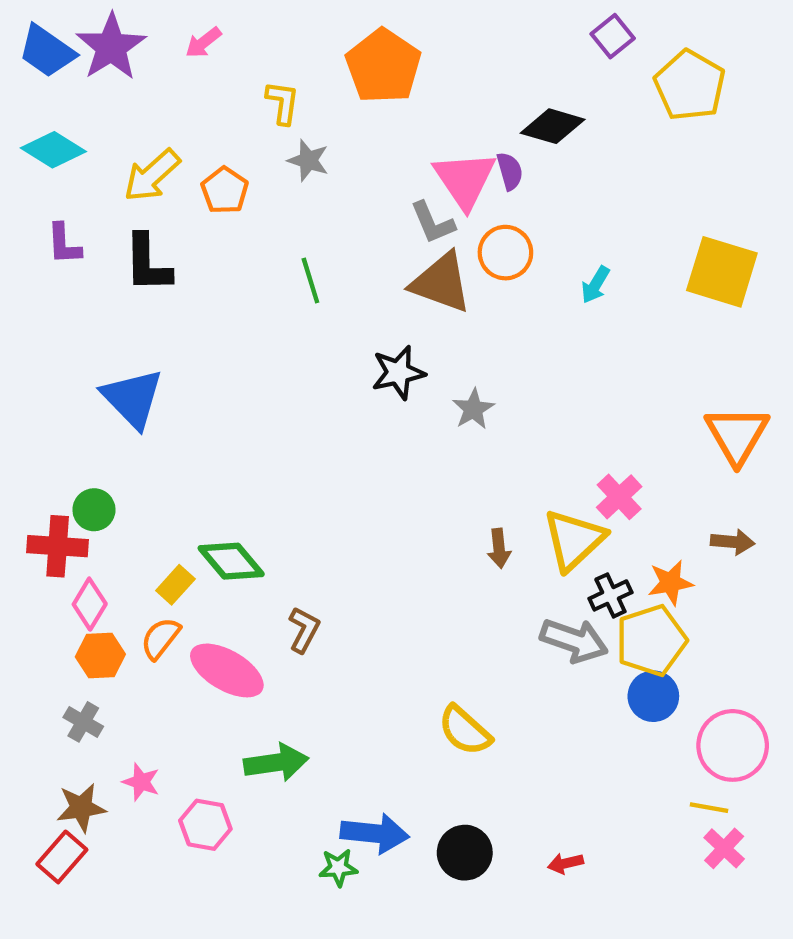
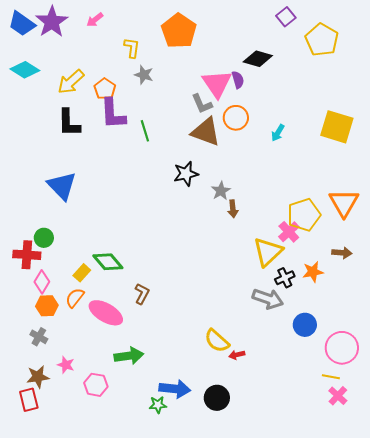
purple L-shape: (64, 244) -> (113, 114), moved, size x1.6
brown arrow: (499, 548) -> (233, 209), moved
yellow pentagon: (651, 640) -> (304, 215), moved
red rectangle: (62, 857) -> (29, 400), turned -55
red arrow: (565, 863) -> (237, 355), moved

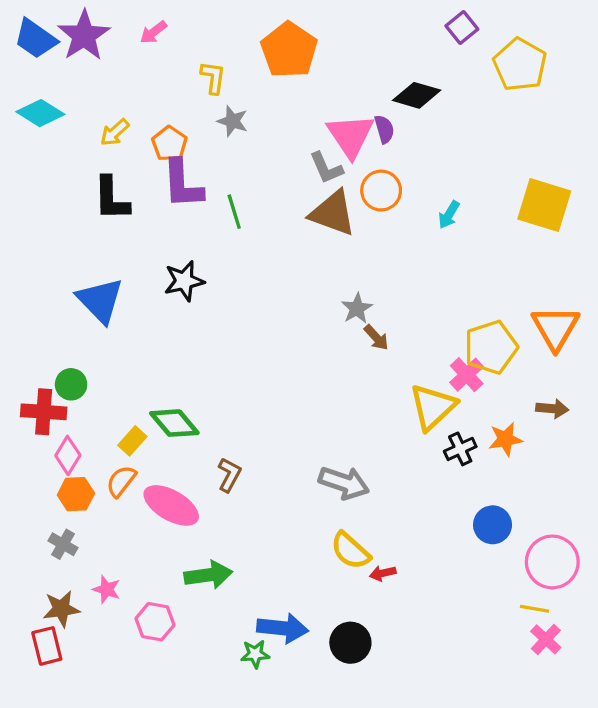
yellow arrow: (71, 82) -> (115, 132), size x0.7
black star: (186, 174) -> (184, 281), moved
brown arrow: (233, 209) -> (376, 337), turned -36
gray arrow: (268, 299) -> (344, 483), moved

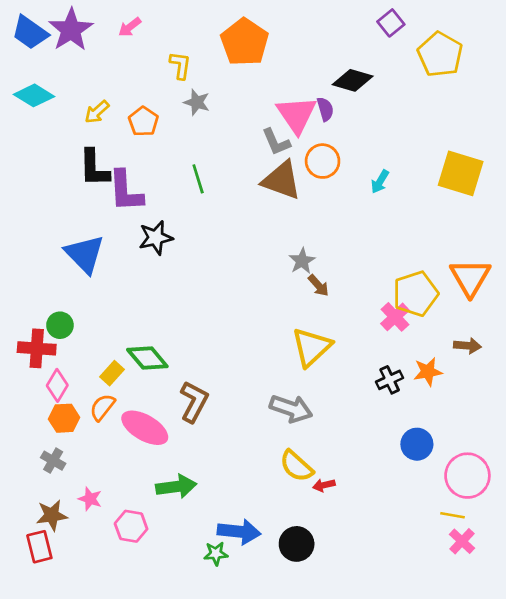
purple L-shape: (182, 184) -> (126, 191), moved
yellow triangle: (433, 407) -> (312, 347), moved
brown L-shape: (229, 475) -> (194, 402), size x1.4

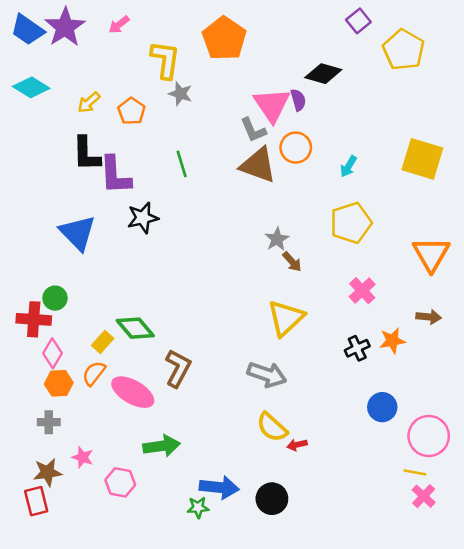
yellow L-shape: (180, 65) -> (165, 60), size x1.5
yellow pentagon: (416, 294) -> (351, 223), moved
gray cross: (53, 461) -> (49, 422), turned -30

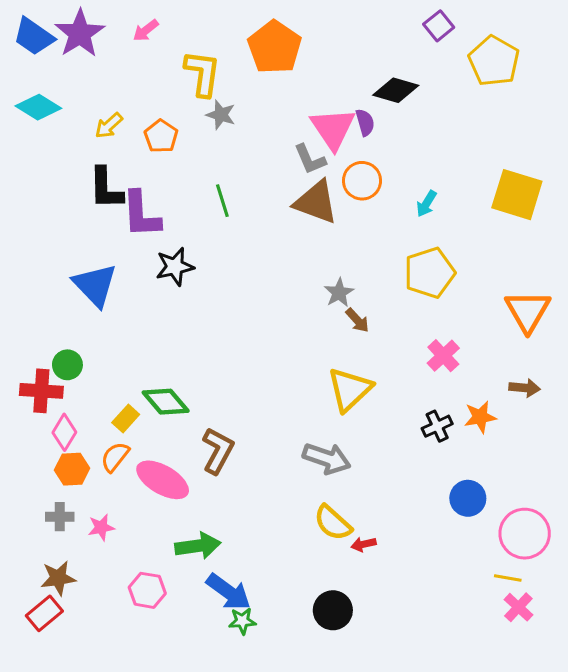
pink star: (83, 457) -> (101, 527), moved, turned -30
blue arrow: (219, 487) -> (229, 592), moved, turned 30
red rectangle: (36, 501) -> (44, 613), turned 64

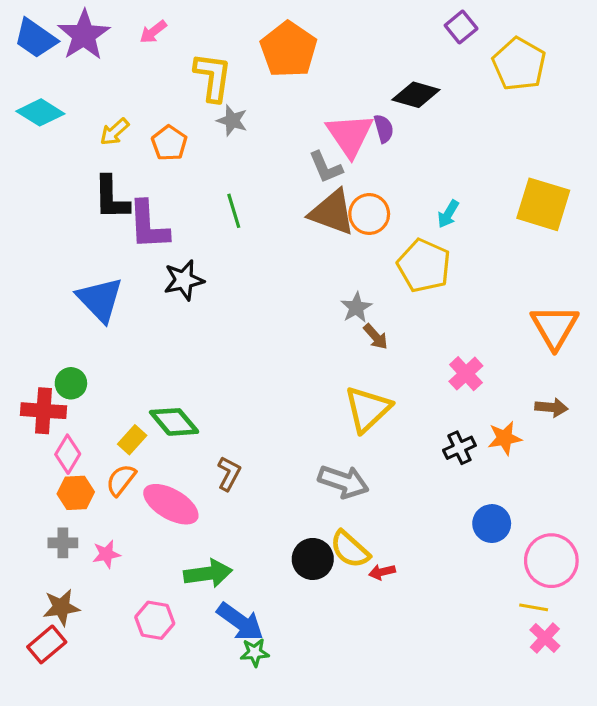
orange circle: (362, 181) -> (369, 214), moved
yellow pentagon: (429, 273) -> (424, 266), moved, turned -30
brown L-shape: (218, 451) -> (229, 474), size x0.7
black circle: (333, 610) -> (313, 559), moved

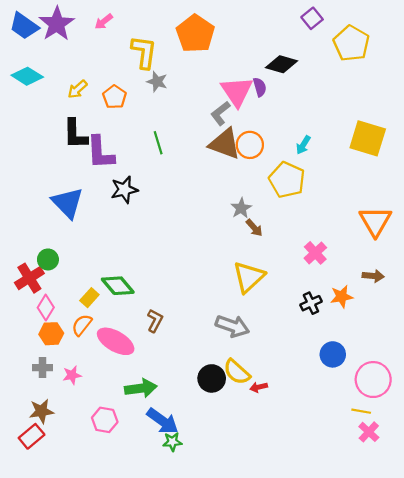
gray L-shape: (326, 167) -> (220, 113), turned 75
red cross: (44, 411) -> (29, 278), turned -36

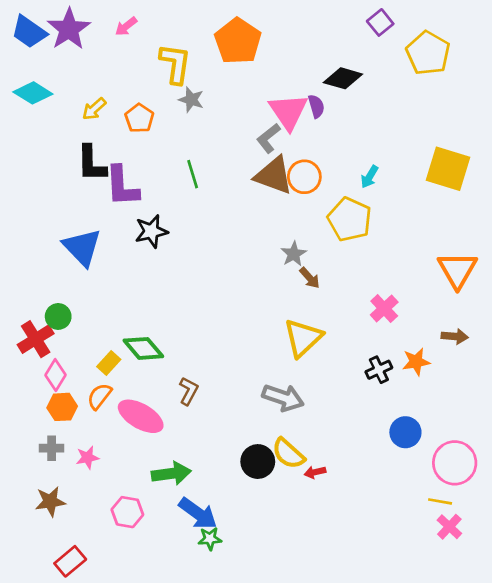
red rectangle: (32, 436) -> (70, 561), moved

